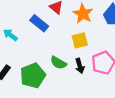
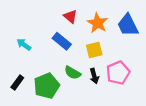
blue rectangle: (39, 23) -> (62, 41), moved

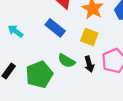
yellow square: (94, 50) -> (89, 37), turned 35

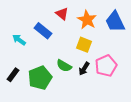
blue rectangle: (55, 28) -> (43, 31), moved
black arrow: (89, 64) -> (84, 69), turned 48

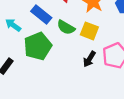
green semicircle: (64, 66) -> (66, 27), moved
green pentagon: (40, 78) -> (38, 46), moved

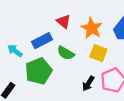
blue rectangle: (41, 14) -> (42, 41), turned -66
yellow square: (89, 31) -> (98, 53), moved

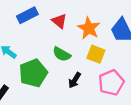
blue rectangle: (42, 41) -> (27, 15), moved
black arrow: (88, 84) -> (75, 80), moved

